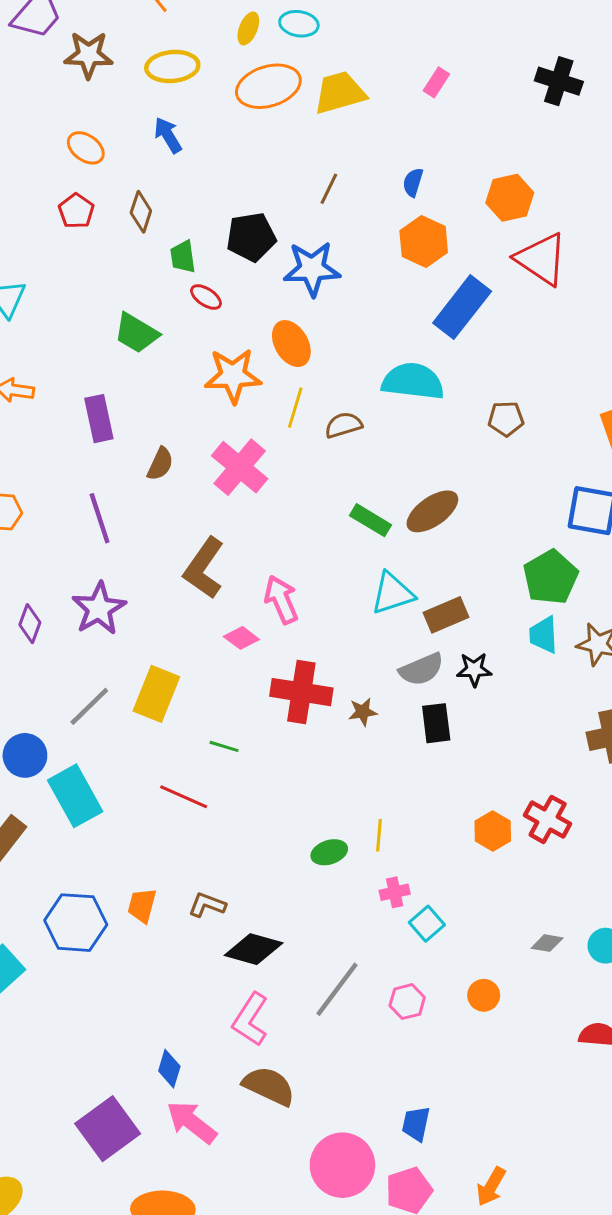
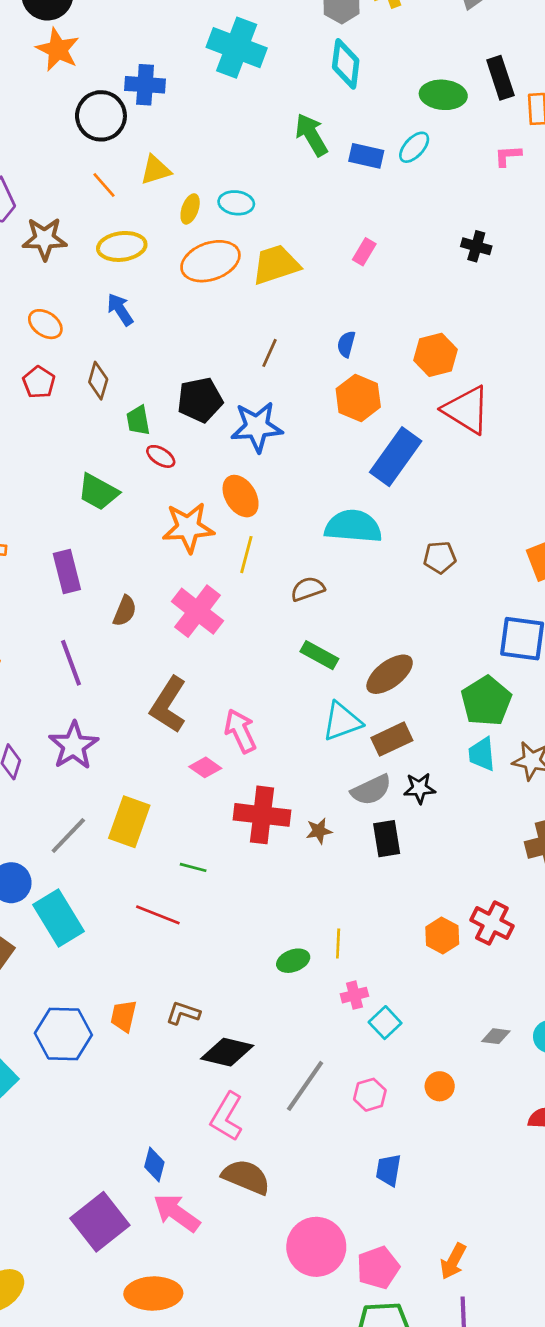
black cross: (559, 81) -> (476, 246), size x0.7
brown semicircle: (343, 425) -> (308, 589), moved
brown ellipse: (432, 511) -> (390, 674), moved
blue trapezoid: (416, 1124) -> (388, 1170), moved

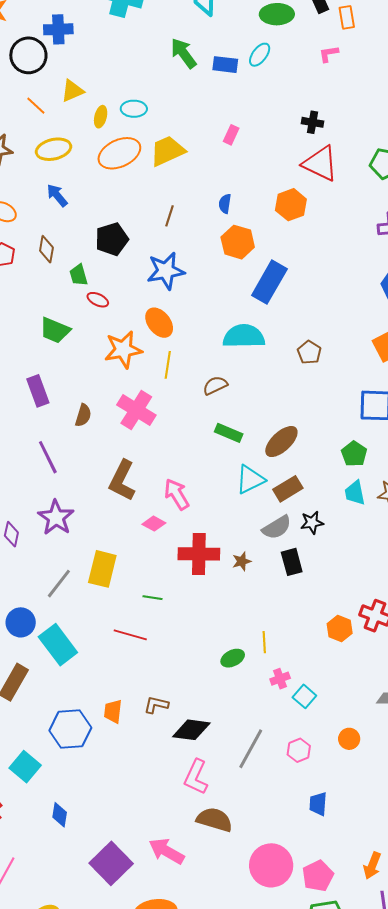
black pentagon: (200, 400) -> (112, 239), moved
red triangle: (467, 410) -> (320, 164), moved
brown pentagon: (440, 557) -> (309, 352), turned -30
green pentagon: (486, 701) -> (354, 454), size x0.7
blue diamond: (154, 1164) -> (60, 815), moved

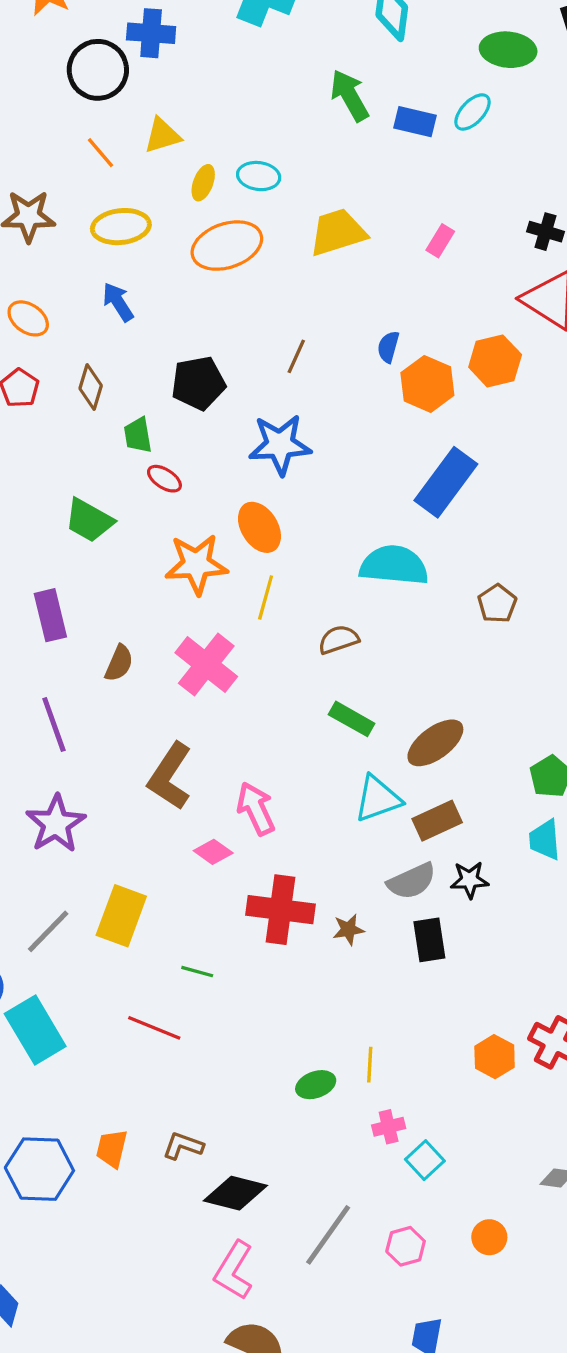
pink rectangle: (231, 135) -> (440, 241), moved
yellow trapezoid: (168, 151) -> (338, 232), moved
orange hexagon: (238, 242) -> (427, 384), moved

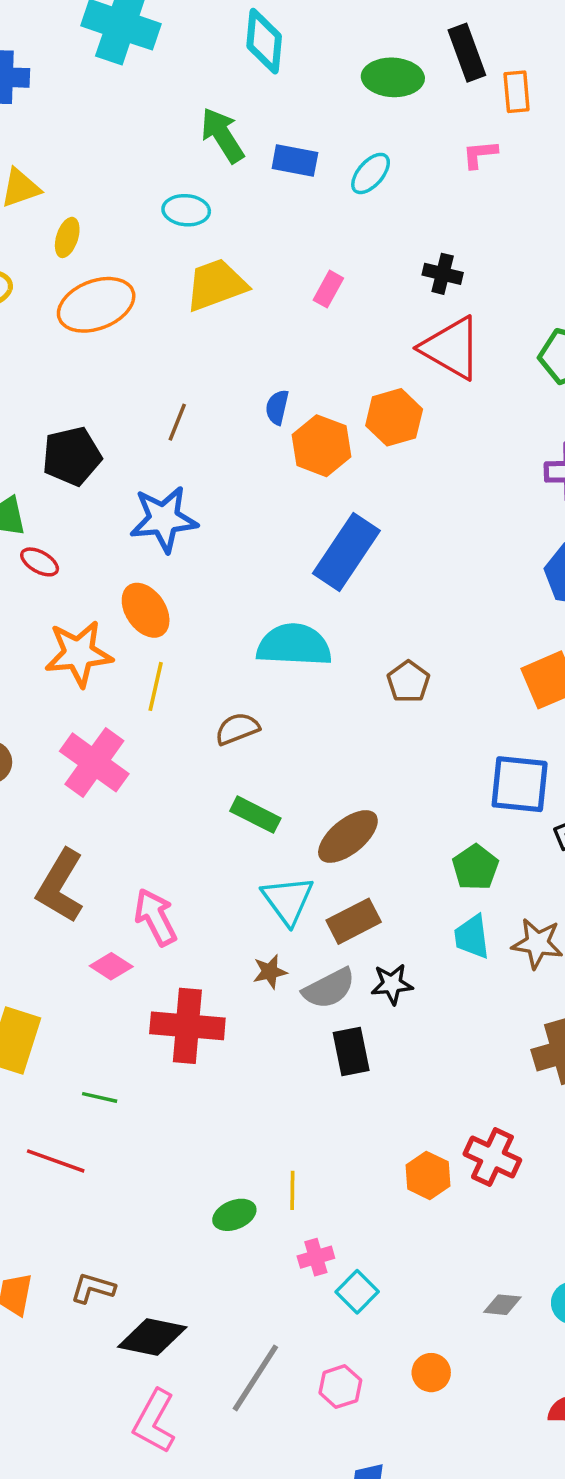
cyan ellipse: (472, 112) -> (371, 173), moved
cyan ellipse: (259, 176) -> (186, 210), moved
cyan triangle: (378, 799) -> (288, 900), turned -44
brown star: (348, 930) -> (270, 972), moved

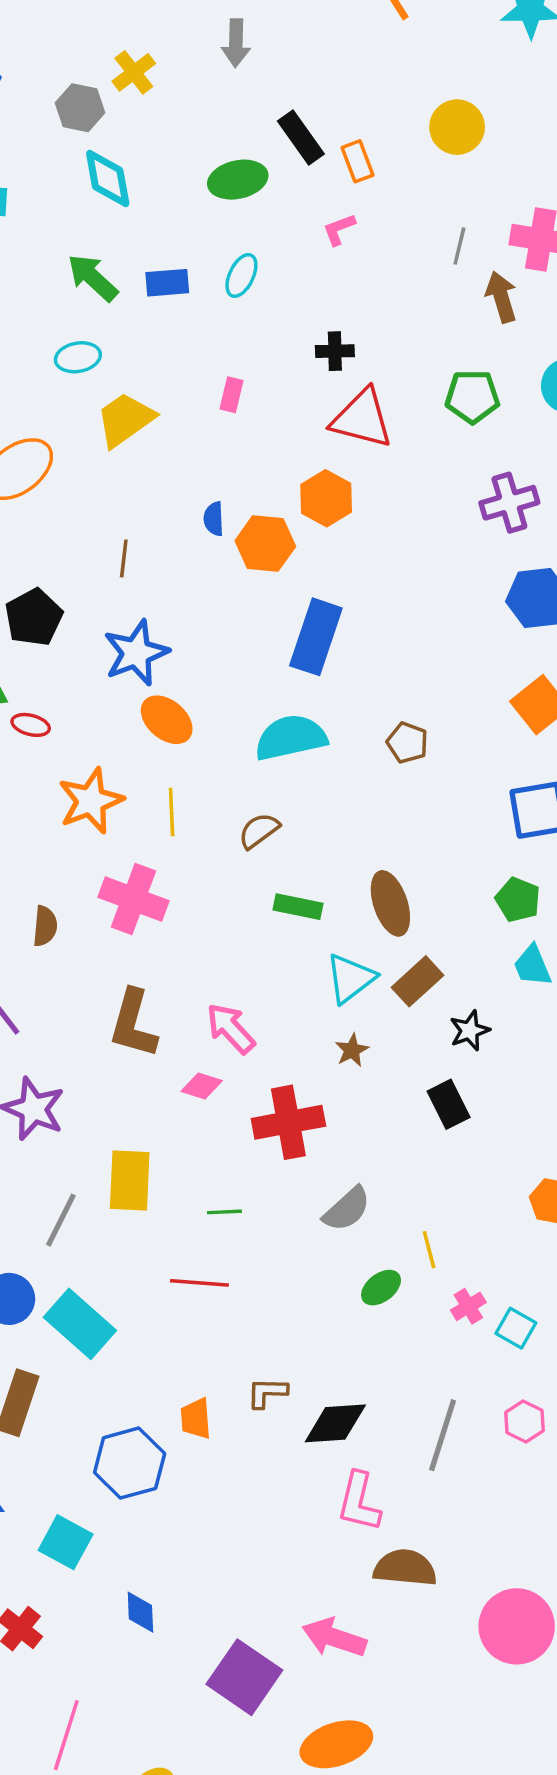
orange ellipse: (146, 610) -> (167, 720), moved
brown ellipse: (348, 836) -> (390, 903), turned -54
cyan triangle: (288, 900) -> (350, 979), turned 44
gray semicircle: (329, 988) -> (347, 1209), moved

